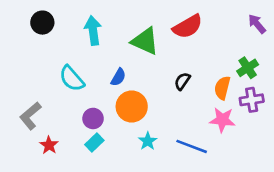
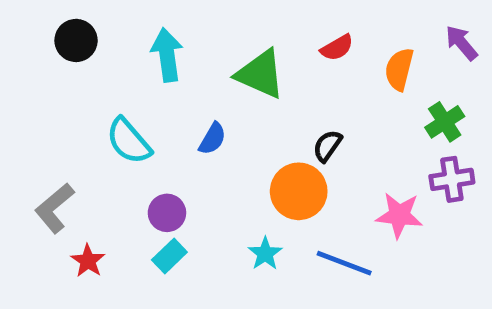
red semicircle: (188, 27) -> (337, 48), size x0.6
orange semicircle: (222, 88) -> (399, 69), moved
orange circle: (132, 107) -> (299, 191), moved

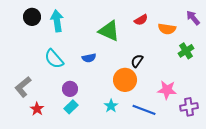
cyan arrow: (167, 55) -> (57, 21), moved
orange semicircle: (399, 69) -> (167, 29), turned -96
blue semicircle: (212, 139) -> (89, 58), turned 48
purple cross: (452, 179) -> (189, 107), moved

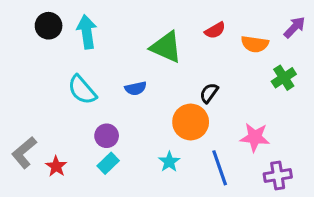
purple arrow: (193, 18) -> (295, 27), turned 84
gray L-shape: (23, 87) -> (24, 153), moved
purple cross: (189, 107) -> (278, 175), moved
blue line: (144, 110) -> (220, 168), turned 50

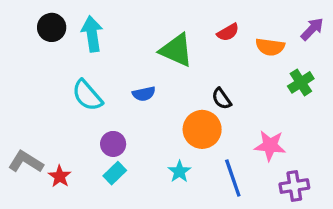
black semicircle: (209, 93) -> (222, 99), turned -70
gray L-shape: (24, 153) -> (26, 162), turned 72

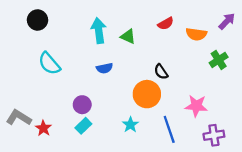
cyan arrow: (92, 34) -> (99, 31), moved
green triangle: (176, 50) -> (128, 36), size x0.6
cyan semicircle: (87, 95) -> (49, 64), moved

